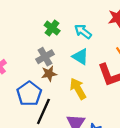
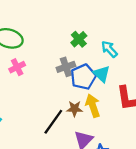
brown star: (49, 74) -> (74, 109), moved
blue pentagon: (29, 94) -> (83, 77), moved

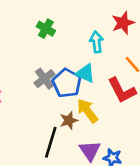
green cross: (79, 39) -> (46, 29), moved
cyan arrow: (109, 49) -> (96, 42), moved, turned 54

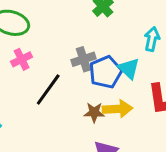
yellow arrow: (87, 111) -> (117, 109), turned 105
black line: (51, 142) -> (48, 90), moved

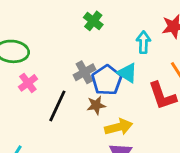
yellow arrow: (117, 109) -> (119, 127), moved
brown star: (94, 112) -> (96, 105), moved

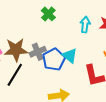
cyan arrow: (143, 42) -> (85, 25), moved
brown star: (96, 105) -> (16, 50), moved, size x1.6

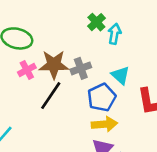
cyan arrow: (85, 25) -> (114, 34), moved
blue pentagon: (54, 59) -> (102, 98), moved

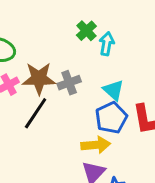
blue pentagon: (102, 98) -> (111, 118), moved

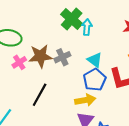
green cross: (86, 31) -> (72, 19), size x1.5
black line: (36, 113) -> (40, 95), moved

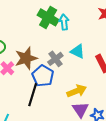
gray cross: (62, 57) -> (55, 59), moved
blue pentagon: (95, 80) -> (43, 76), moved

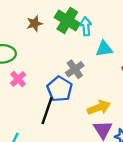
cyan triangle: (78, 51) -> (104, 49), moved, turned -35
brown star: (26, 58) -> (35, 24), moved, size x0.6

